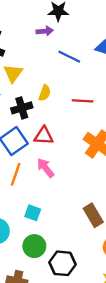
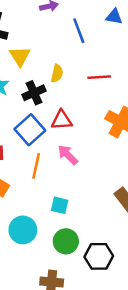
blue line: (69, 57) -> (79, 31), turned 50

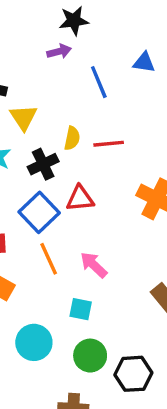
red line: (99, 77) -> (109, 144), moved
pink arrow: (68, 155) -> (94, 265), moved
orange line: (36, 166) -> (49, 259), turned -35

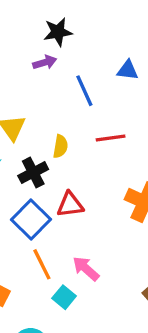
red line: (109, 144) -> (111, 138), moved
cyan square: (81, 309) -> (64, 297), moved, turned 30

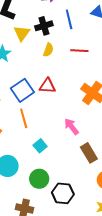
black cross: (33, 173) -> (44, 26), moved
pink arrow: (86, 269) -> (71, 127), moved
cyan square: (64, 297) -> (40, 146), moved

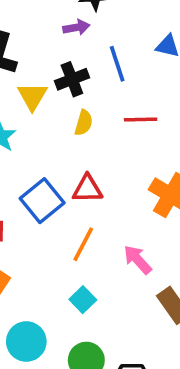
orange line: (24, 118) -> (83, 244), moved, turned 48

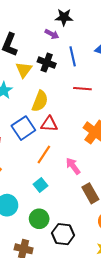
purple arrow: (76, 27) -> (52, 34), turned 32
black cross: (72, 79) -> (47, 63), turned 36
yellow semicircle: (84, 123) -> (40, 101), moved, size x1.5

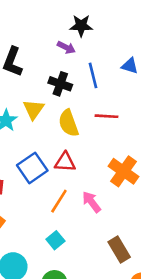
yellow triangle: (24, 70) -> (34, 109), moved
yellow semicircle: (40, 101) -> (69, 123), moved, turned 140
pink arrow: (73, 166) -> (92, 202), moved

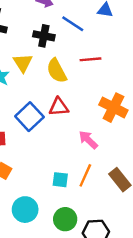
blue line: (93, 75) -> (73, 24), turned -35
orange line: (59, 201) -> (85, 175), moved
cyan square: (55, 240) -> (60, 180), turned -35

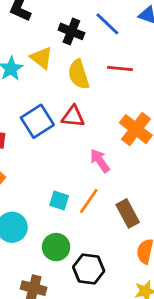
yellow triangle: (23, 63) -> (41, 58), turned -30

